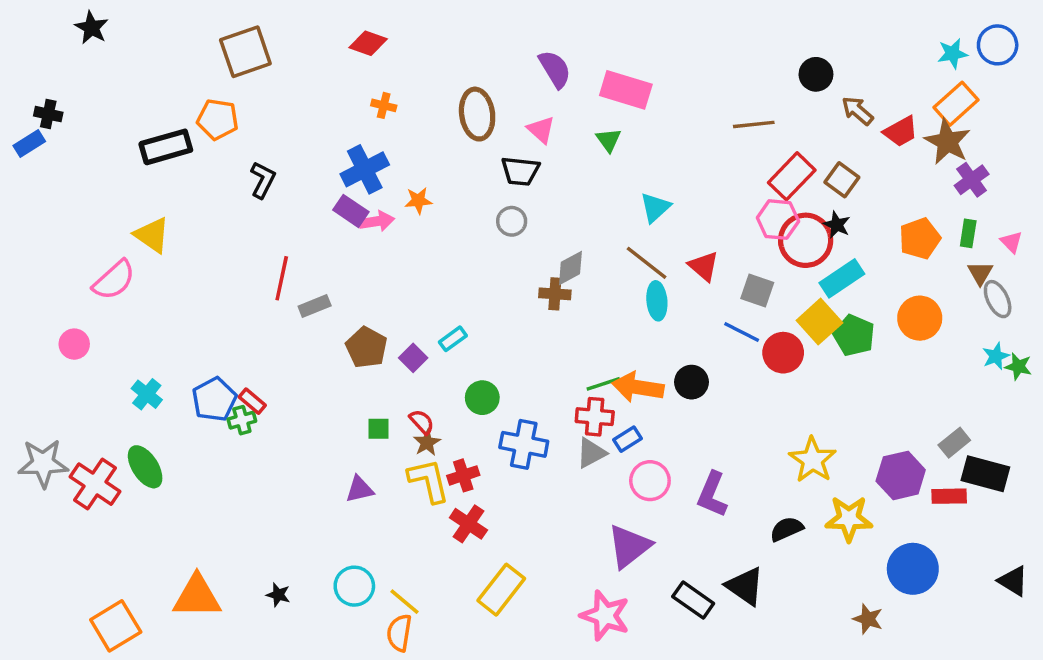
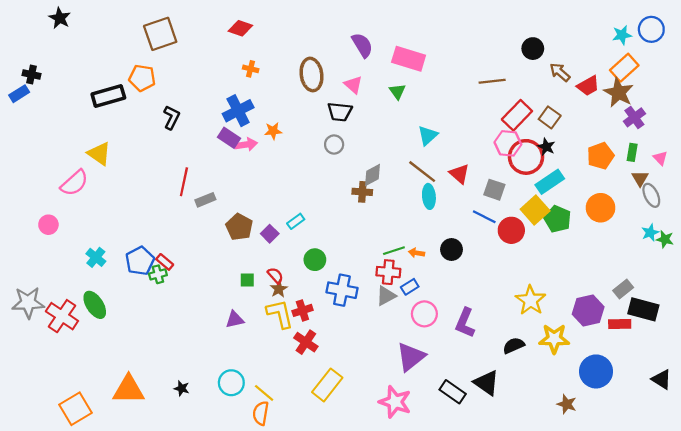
orange arrow: (638, 387) -> (416, 253), size x0.5

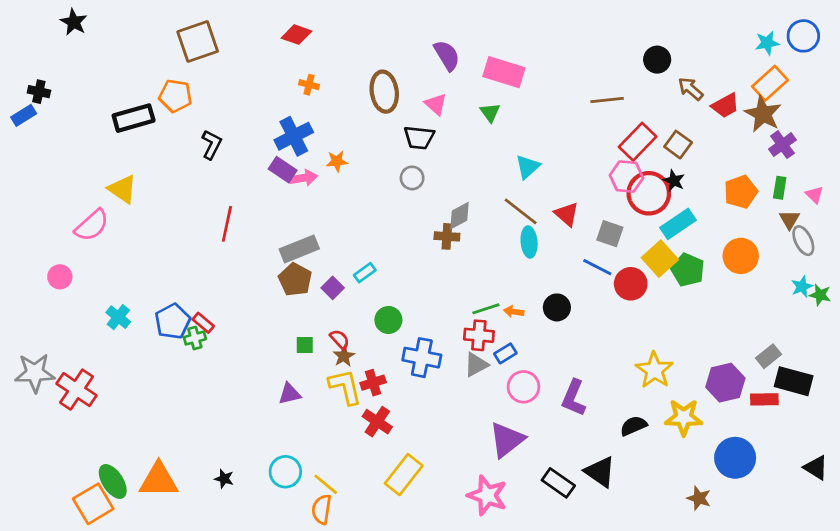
gray rectangle: (205, 200) -> (299, 249), moved, size x1.5
green ellipse: (95, 305) -> (113, 481), moved

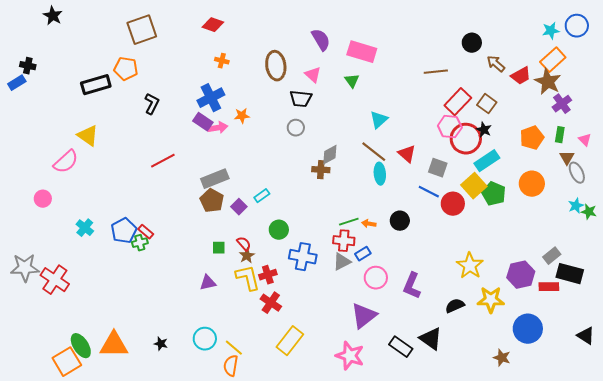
red line: (227, 224) -> (163, 161), turned 50

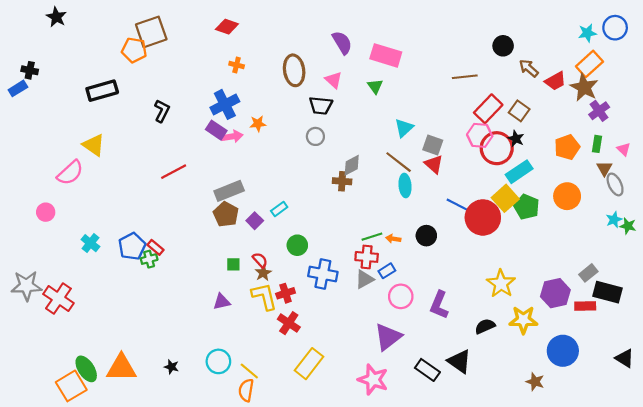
orange pentagon: (126, 69) -> (134, 50), moved
gray square: (438, 168) -> (433, 145), moved
red circle: (453, 204) -> (483, 217), size x1.4

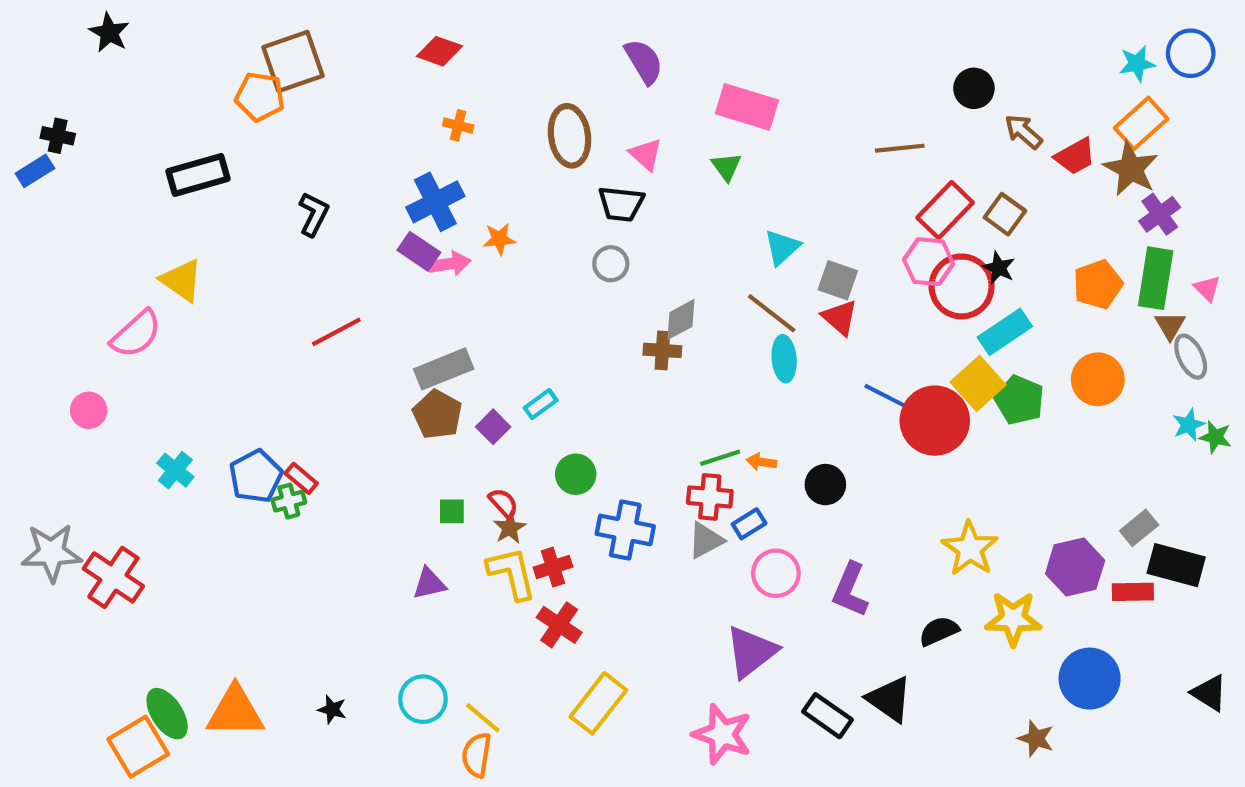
purple semicircle: (342, 43) -> (644, 61), moved
green rectangle: (597, 144) -> (1156, 278), size x1.8
black circle: (426, 236) -> (825, 485), moved

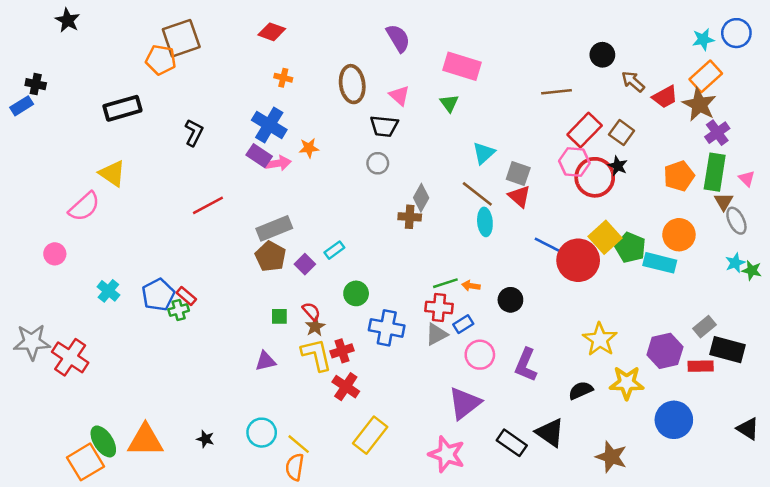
blue cross: (435, 202) -> (269, 125), turned -32
gray diamond: (681, 319) -> (421, 198), turned -32
cyan rectangle: (1005, 332) -> (660, 263), moved, turned 48
brown star: (1036, 738) -> (611, 457), moved, size x1.4

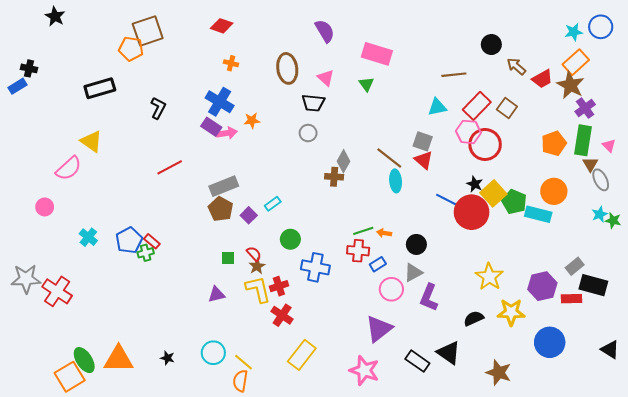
cyan triangle: (484, 153) -> (437, 107), moved, turned 30
black star: (618, 166) -> (475, 184), moved
gray triangle: (436, 334) -> (413, 273), moved

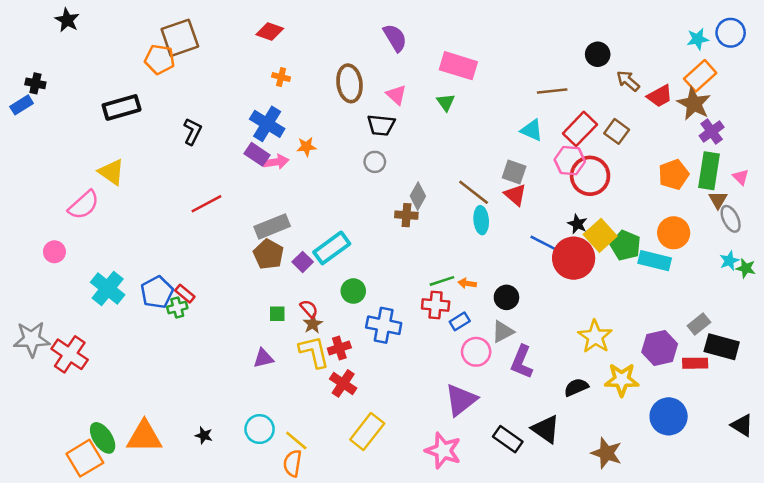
cyan triangle: (437, 107) -> (532, 130), turned 36
cyan rectangle: (273, 204) -> (332, 248), size x1.8
cyan cross: (88, 237) -> (108, 289), size x1.5

